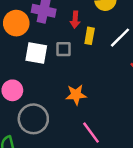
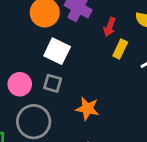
gray square: (64, 49) -> (53, 83), moved

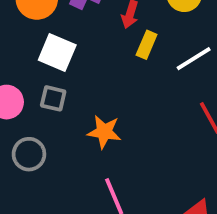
gray circle: (34, 122) -> (29, 154), size x0.7

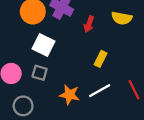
yellow rectangle: (147, 45) -> (101, 59), moved
white line: (194, 59) -> (100, 91), moved

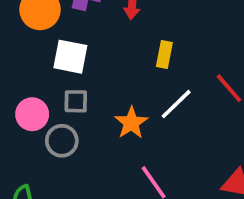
orange star: (70, 95) -> (131, 123), turned -30
gray circle: (23, 106) -> (62, 141), moved

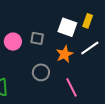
white square: (70, 57) -> (67, 27), moved
gray circle: (62, 141) -> (41, 72), moved

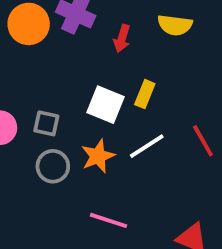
gray circle: (41, 72) -> (53, 166), moved
pink line: (72, 87) -> (109, 220), turned -48

